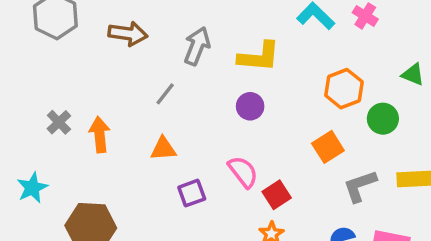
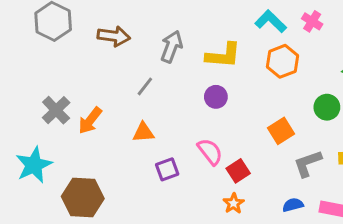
orange hexagon: (344, 89) -> (282, 61), moved
gray cross: (59, 122) -> (56, 110), size x1.4
orange arrow: (100, 135) -> (90, 121), turned -136
cyan star: (32, 188) -> (34, 165), size x1.4

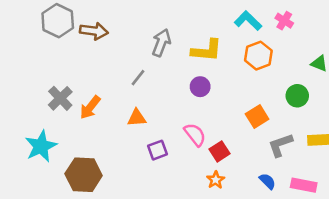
brown arrow: (114, 36) -> (94, 31), moved
blue semicircle: (293, 205) -> (267, 181), turned 60

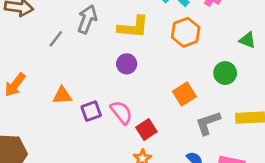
gray line: (138, 78) -> (56, 39), moved
purple square: (157, 150) -> (91, 111), moved

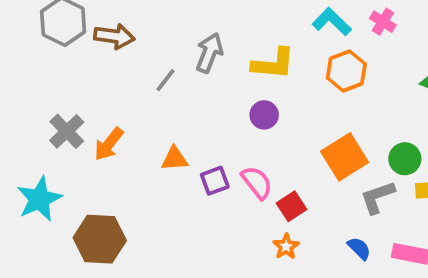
green circle: (225, 73) -> (405, 159), moved
orange square: (184, 94) -> (345, 157), size x1.4

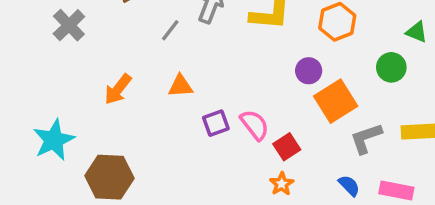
purple circle: (264, 115) -> (309, 71), moved
gray cross: (67, 131) -> (69, 25), moved
orange triangle: (175, 159) -> (180, 86), moved
green circle: (405, 159) -> (391, 67), moved

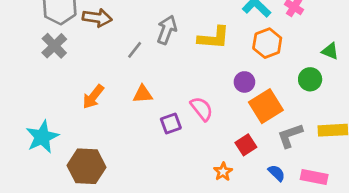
pink semicircle: (255, 125) -> (202, 109), moved
red square: (287, 147) -> (246, 145), moved

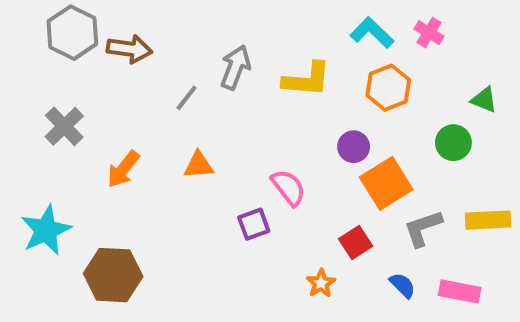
gray cross: (54, 46) -> (64, 126), moved
purple square: (171, 123) -> (254, 224), moved

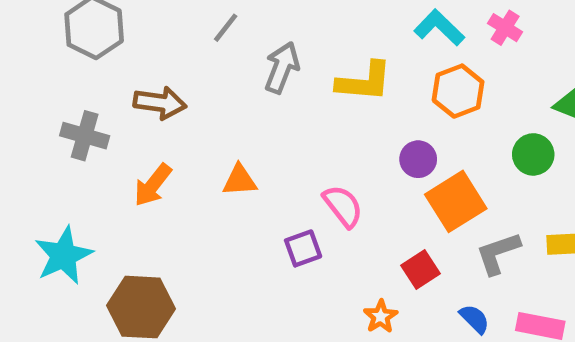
brown arrow: (129, 49) -> (160, 103), moved
gray line: (186, 98) -> (226, 28), moved
gray cross: (64, 126) -> (85, 136), turned -30

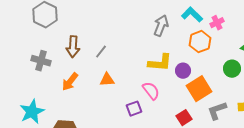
gray line: (226, 28) -> (101, 52), moved
pink cross: (505, 28) -> (217, 23), moved, turned 32
gray arrow: (282, 68) -> (161, 26), moved
yellow L-shape: (364, 82) -> (160, 63), moved
brown arrow: (160, 103) -> (73, 47), turned 85

